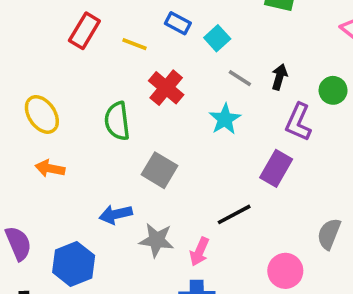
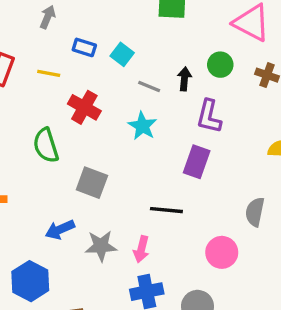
green circle: (333, 90) -> (220, 65), moved
black line: (234, 214) -> (166, 210), turned 44

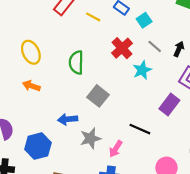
red cross: (84, 107) -> (122, 48), moved
gray star: (101, 246) -> (90, 138), turned -30

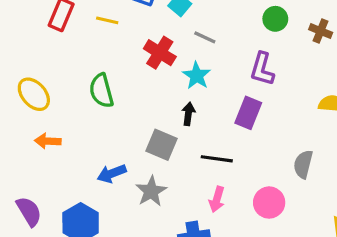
black arrow: (179, 49) -> (188, 114), moved
gray square: (98, 96) -> (162, 145), moved
pink arrow: (116, 149) -> (217, 199), moved

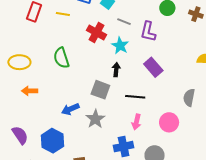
purple L-shape: (262, 69) -> (148, 32), moved
yellow ellipse: (34, 94) -> (19, 62), turned -45
purple rectangle: (248, 113) -> (153, 67), turned -60

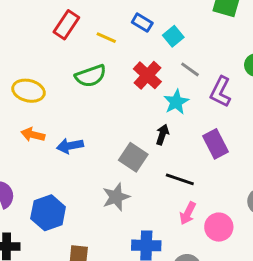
green semicircle: (61, 58) -> (91, 76), moved, turned -105
blue arrow: (70, 109) -> (70, 146), moved
pink arrow: (136, 122) -> (188, 213), moved

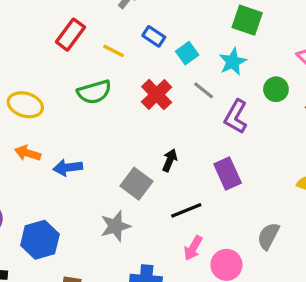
cyan star: (176, 102) -> (233, 62), moved
black line: (180, 179) -> (186, 210), turned -44

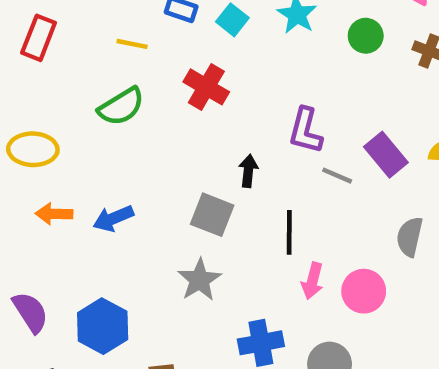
red rectangle: (70, 35) -> (39, 38), moved
gray line: (204, 90) -> (337, 176), moved
purple L-shape: (236, 117) -> (306, 131), moved
purple rectangle: (228, 173) -> (386, 155), moved
black line: (186, 210) -> (289, 232), turned -52

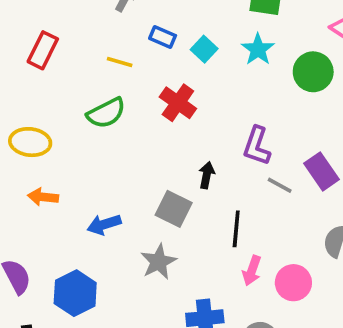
green circle: (366, 36) -> (313, 72), size x1.4
blue arrow: (113, 218) -> (104, 224), moved

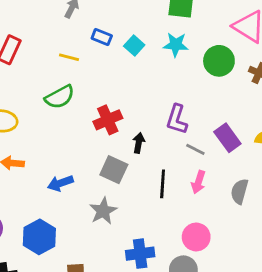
cyan star: (258, 49) -> (176, 45), turned -30
red cross: (178, 103) -> (108, 120), moved, turned 32
pink arrow: (252, 271) -> (198, 182), moved
pink circle: (293, 283) -> (196, 237), moved

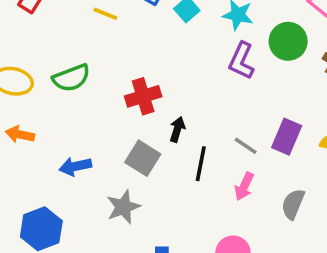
green semicircle: (60, 97) -> (71, 78), moved
purple L-shape: (177, 119) -> (242, 61), moved
purple rectangle: (227, 138) -> (287, 137), turned 52
black line: (163, 184) -> (201, 164), moved

